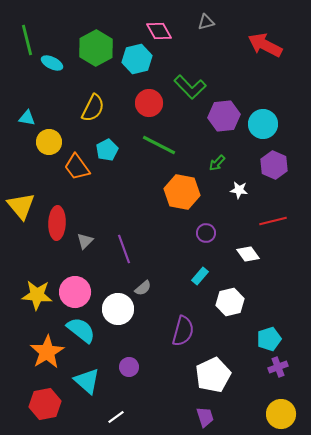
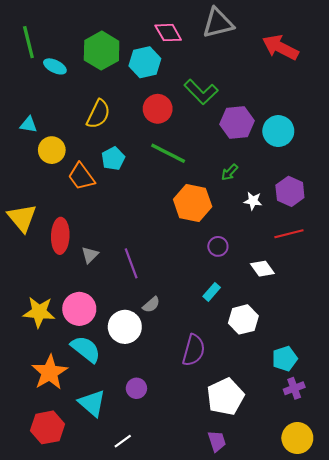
gray triangle: (206, 22) -> (218, 23), size x1.8
purple hexagon: (274, 165) -> (290, 191), moved

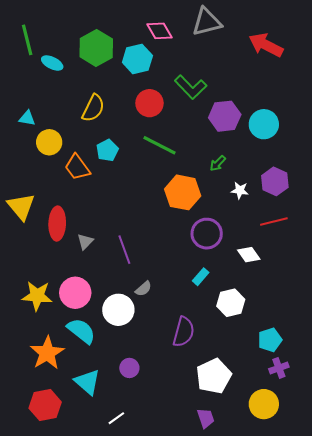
purple circle: (218, 246) -> (207, 234), size x1.6
yellow circle: (297, 438) -> (264, 404), moved

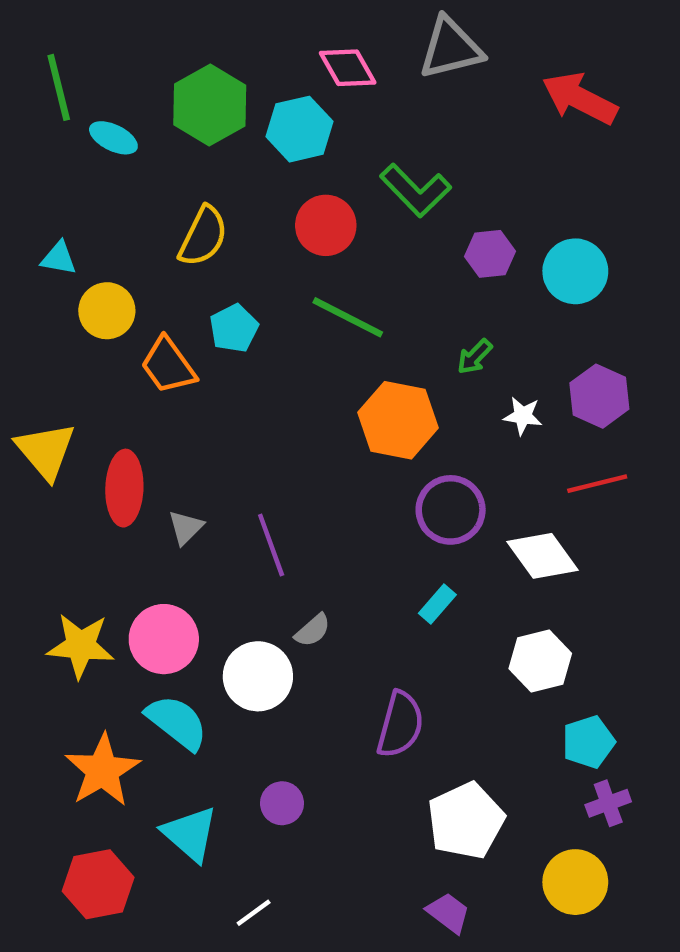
purple hexagon: (225, 116) -> (490, 254), size x0.7
white diamond: (249, 255) -> (542, 556), size x1.4
white hexagon: (231, 303) -> (540, 661), moved
purple trapezoid: (206, 418) -> (448, 913), turned -35

